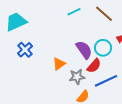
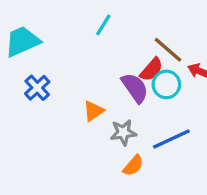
cyan line: (74, 12) -> (103, 25), moved, turned -32
brown line: (104, 14) -> (168, 50), moved
red semicircle: (94, 66) -> (151, 70), moved

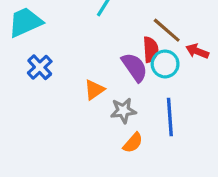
red semicircle: (151, 70) -> (151, 50), turned -45
blue line: (171, 139) -> (170, 117), turned -69

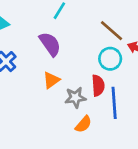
red semicircle: (151, 50) -> (98, 85), moved
purple semicircle: (135, 67) -> (50, 44), moved

